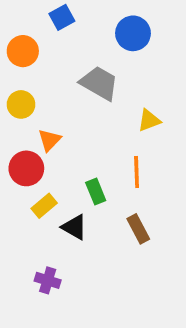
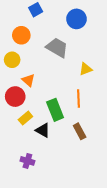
orange circle: (23, 51) -> (21, 35), moved
orange triangle: (49, 140) -> (28, 80), turned -32
green rectangle: (96, 192) -> (55, 110), size x1.5

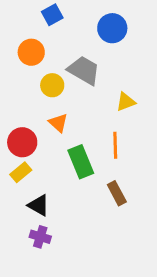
yellow circle: (12, 60) -> (52, 85), moved
orange triangle: (28, 80) -> (58, 123), moved
yellow rectangle: (25, 118) -> (21, 172), moved
black triangle: (43, 130) -> (39, 205), moved

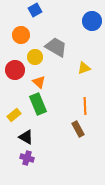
blue circle: (112, 28) -> (92, 21), moved
red circle: (22, 142) -> (15, 70), moved
orange line: (115, 145) -> (85, 106), moved
green rectangle: (81, 162) -> (38, 104), moved

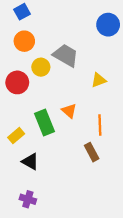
blue square: (35, 10) -> (22, 12), moved
orange triangle: (39, 82) -> (69, 111), moved
purple cross: (27, 158) -> (28, 199), moved

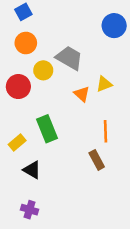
orange triangle: (69, 111) -> (82, 94), moved

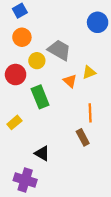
green rectangle: (47, 129) -> (40, 97), moved
black triangle: (32, 170) -> (42, 153), moved
purple cross: (30, 210) -> (25, 180), size x1.5

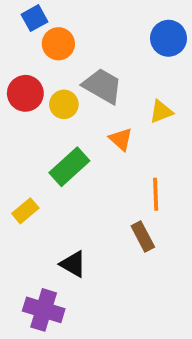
orange circle: (22, 37) -> (58, 44), moved
yellow triangle: (89, 72) -> (161, 112), moved
red circle: (16, 75) -> (25, 93), moved
green rectangle: (40, 97) -> (69, 167), turned 70

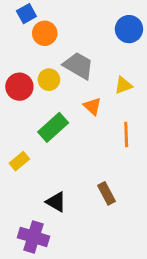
red circle: (25, 93) -> (19, 87), moved
orange line: (156, 194) -> (126, 134), moved
brown rectangle: (143, 236) -> (107, 193), moved

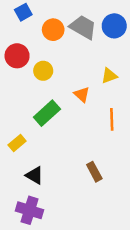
orange circle: (45, 33) -> (53, 30), moved
gray trapezoid: (78, 66) -> (83, 27), moved
red circle: (19, 87) -> (17, 56), moved
black triangle: (56, 202) -> (34, 175), moved

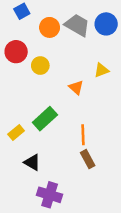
green rectangle: (47, 113) -> (45, 119), moved
orange line: (112, 119) -> (83, 135), moved
purple cross: (29, 210) -> (50, 195), moved

